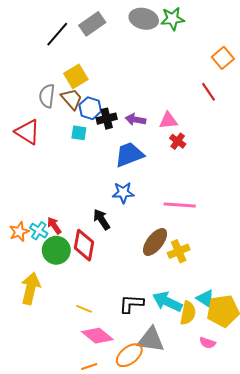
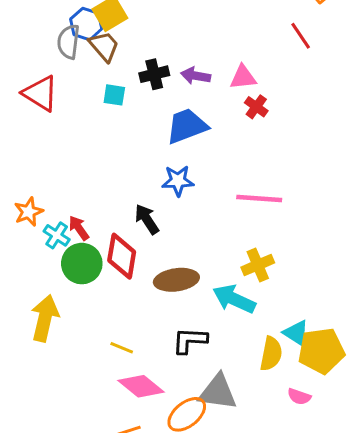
blue hexagon: (90, 108) -> (86, 24), moved
orange star: (19, 232) -> (29, 212), moved
brown ellipse: (155, 242) -> (176, 280), moved, turned 44
cyan arrow: (167, 302) -> (234, 299), moved

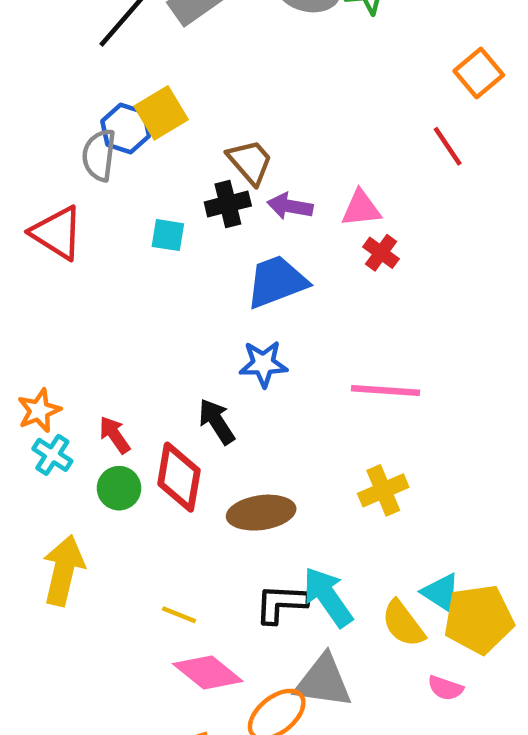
brown trapezoid: (104, 46) -> (250, 162), moved
cyan cross: (57, 235) -> (52, 455), moved
green circle: (82, 264) -> (119, 488), size x0.7
cyan arrow: (234, 299) -> (328, 597), moved, turned 30
yellow semicircle: (271, 354) -> (403, 624), turned 132

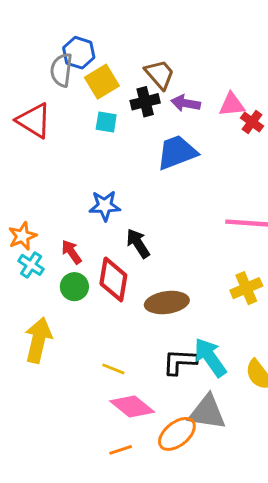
yellow square: (161, 113) -> (102, 82), moved
red cross: (381, 253) -> (252, 122), moved
blue star: (263, 364) -> (105, 206), moved

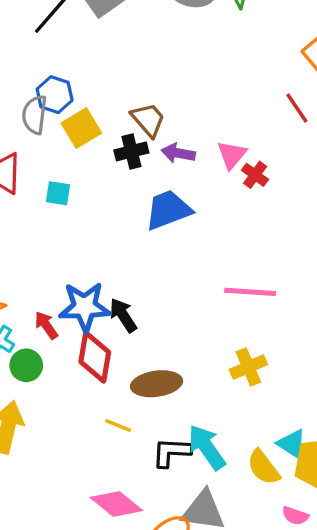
pink triangle: (232, 105) -> (232, 155), turned -44
cyan square: (106, 122) -> (58, 193), moved
blue star: (105, 206) -> (85, 307), moved, size x1.4
green circle: (74, 287) -> (26, 365), moved
yellow line: (113, 369) -> (118, 425), moved

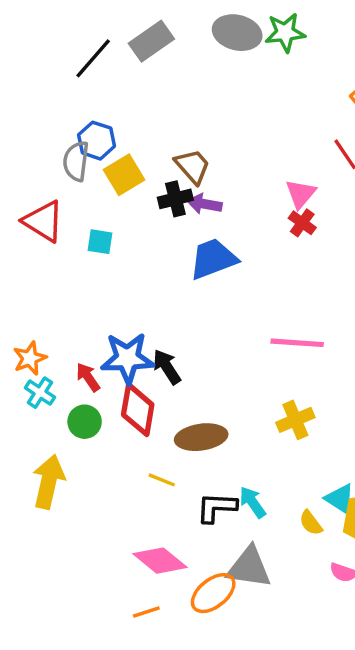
purple arrow: (178, 153) -> (205, 204), moved
pink triangle: (232, 155) -> (301, 194), moved
green circle: (26, 365) -> (85, 422), moved
cyan arrow: (207, 447) -> (253, 502), size x0.7
yellow semicircle: (263, 467) -> (311, 523), size x0.7

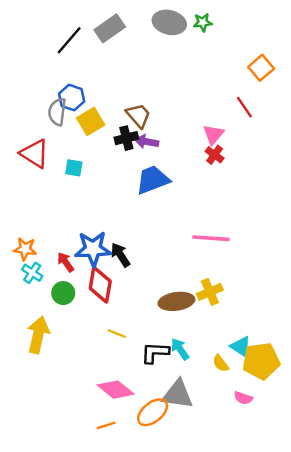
green star: (285, 33) -> (203, 22), size x0.7
orange star: (30, 358) -> (25, 249), turned 30
brown ellipse: (201, 437) -> (176, 301), moved

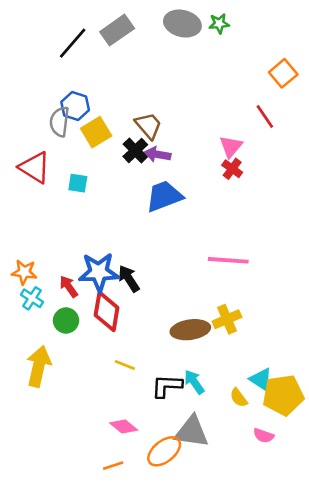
black cross: (126, 138) -> (135, 150), turned -30
pink diamond: (116, 390) -> (124, 426), size x0.7

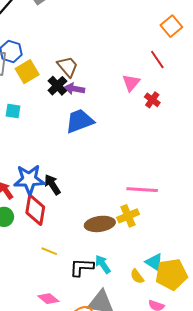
red cross: (232, 169) -> (152, 100), moved
pink line: (228, 260) -> (142, 190), moved

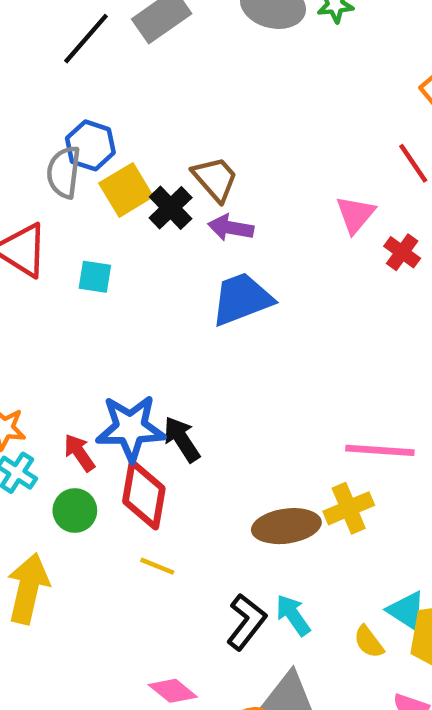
black cross: (57, 86) -> (171, 208), moved
yellow line: (49, 251) -> (157, 566), moved
black L-shape: (82, 267) -> (246, 622), turned 125

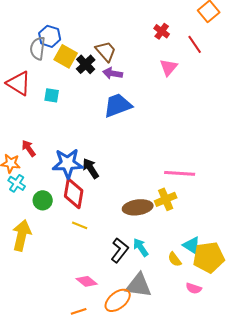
yellow square: (126, 190) -> (66, 56), turned -30
red cross: (402, 252) -> (162, 31), moved
red arrow: (79, 453) -> (29, 148), moved

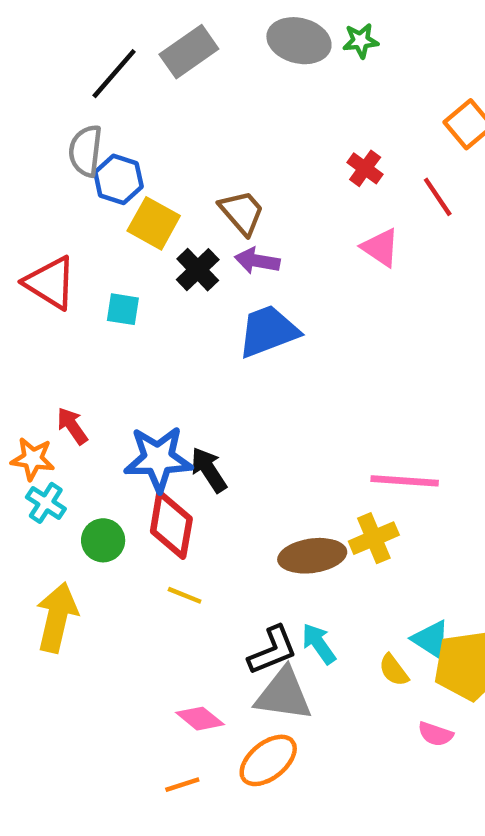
gray semicircle: (38, 48) -> (85, 151), moved
black cross: (86, 64) -> (198, 270), moved
pink triangle: (169, 67) -> (380, 248), turned -36
black L-shape: (120, 250) -> (273, 650), turned 30
gray triangle: (139, 285) -> (284, 694), moved

